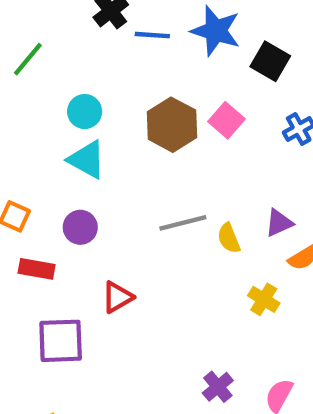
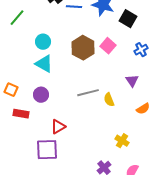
purple triangle: (279, 223) -> (132, 81), moved, turned -40
yellow cross: (264, 299) -> (122, 141), moved
purple square: (61, 341) -> (47, 150), moved

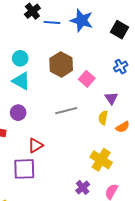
black square: (128, 19) -> (120, 30), moved
pink square: (108, 46) -> (87, 79), moved
yellow semicircle: (109, 100) -> (103, 118), moved, turned 32
yellow cross: (122, 141) -> (101, 160), size x1.5

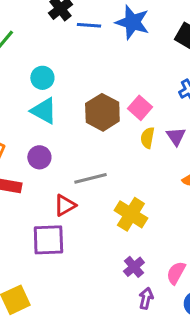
brown hexagon: (61, 64) -> (102, 112), moved
gray line: (66, 111) -> (90, 178), moved
yellow semicircle: (103, 118) -> (147, 138), moved
yellow cross: (101, 160) -> (131, 214), moved

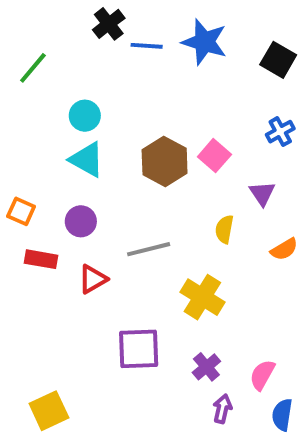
yellow semicircle: (147, 138) -> (224, 229), moved
red triangle: (65, 205) -> (93, 279), moved
purple square: (48, 240) -> (139, 349), moved

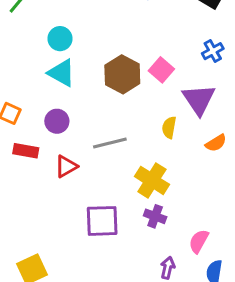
purple triangle: (262, 193) -> (199, 99), size x1.6
purple cross: (206, 367) -> (155, 216), moved, turned -30

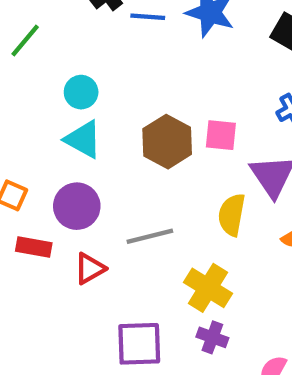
pink square: (161, 70) -> (221, 135), turned -35
purple circle: (57, 121) -> (77, 206), size x1.4
yellow semicircle: (169, 127) -> (232, 215), size x1.4

